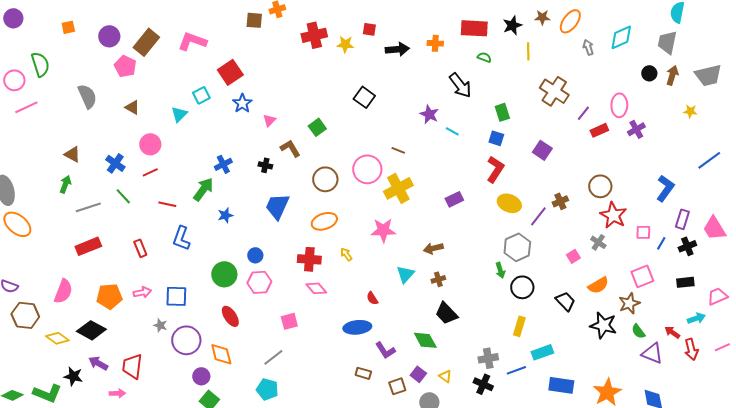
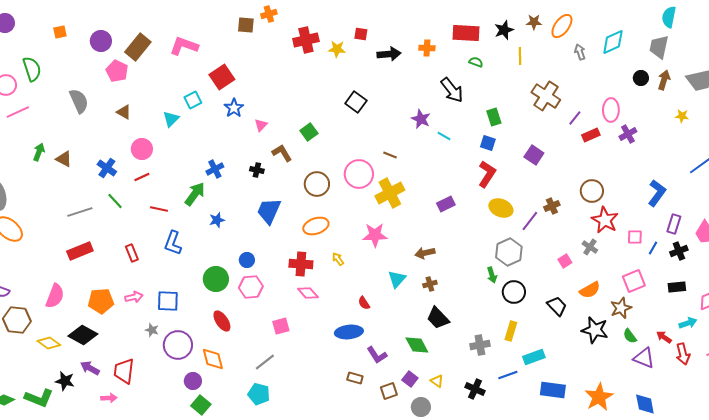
green arrow: (65, 184) -> (39, 152), moved
gray cross: (488, 358) -> (480, 345), moved

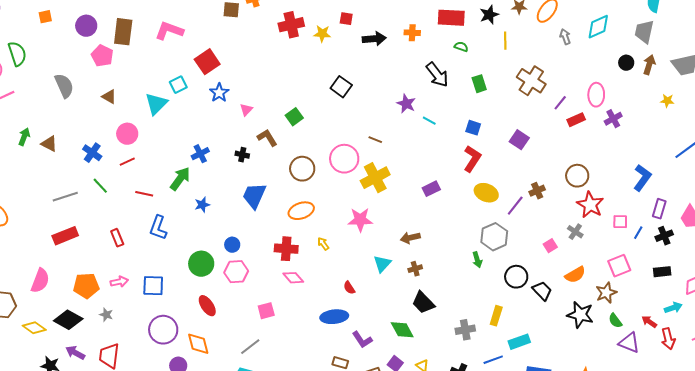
brown rectangle: (138, 47) -> (123, 32), turned -32
green rectangle: (494, 117) -> (479, 84), moved
cyan triangle: (171, 119) -> (156, 104), size x1.4
black circle: (514, 292) -> (516, 277), moved
gray star: (152, 330) -> (106, 315), moved

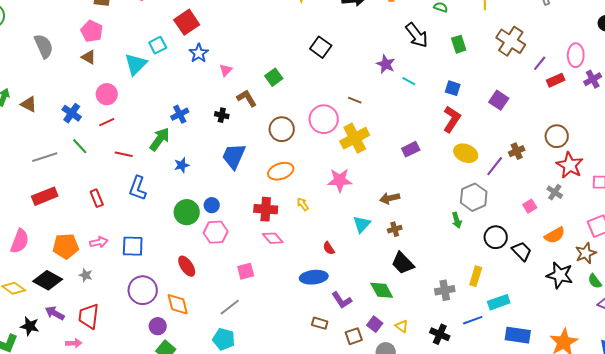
pink pentagon: (102, 56) -> (92, 31), moved
green circle: (201, 264) -> (187, 212), moved

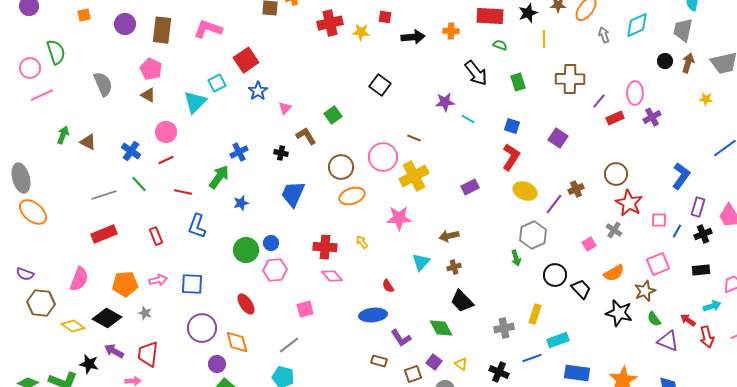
brown cross: (511, 41) -> (570, 79), turned -32
purple star: (386, 64) -> (445, 102), turned -30
orange ellipse: (281, 171) -> (352, 196), moved

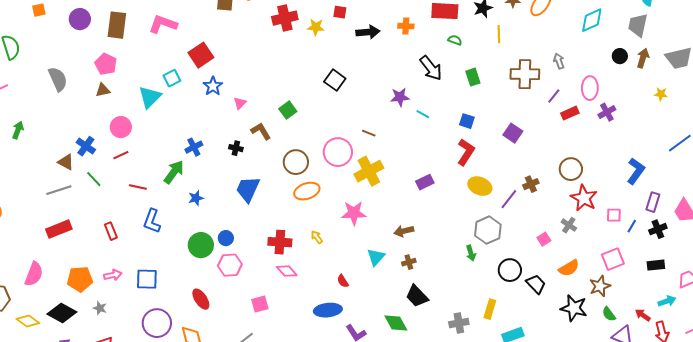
gray arrow: (604, 35) -> (559, 61), moved
brown triangle: (148, 95) -> (103, 90), turned -42
brown triangle: (88, 142) -> (66, 162), moved

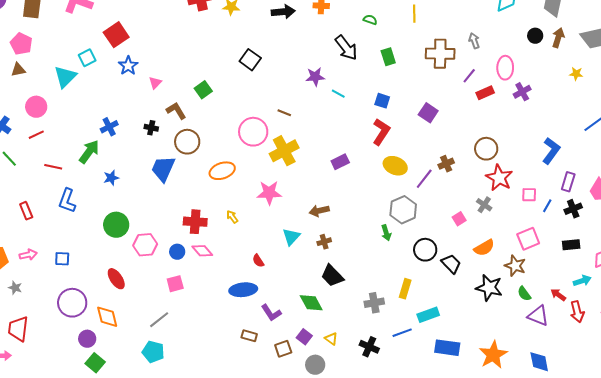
brown circle: (296, 162) -> (187, 142), moved
blue circle: (226, 238) -> (177, 252), moved
blue square: (147, 279) -> (62, 259), size x0.7
brown star: (600, 286) -> (515, 266), turned -30

